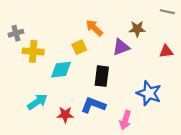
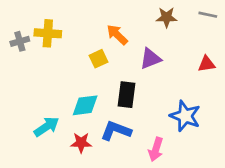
brown star: (137, 29) -> (167, 17), moved
yellow cross: (33, 51) -> (48, 33), moved
cyan diamond: (61, 70) -> (85, 105), moved

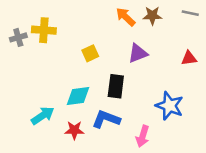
orange arrow: (117, 35) -> (126, 17), moved

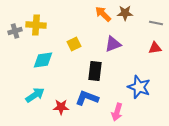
gray line: (190, 13) -> (156, 23), moved
cyan diamond: (78, 96) -> (43, 60), moved

